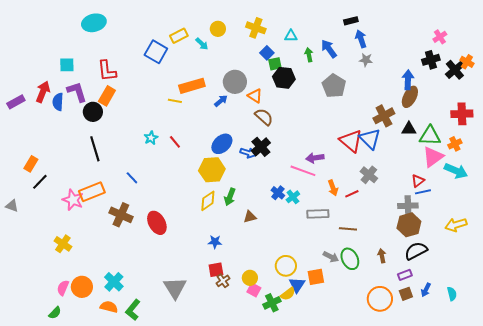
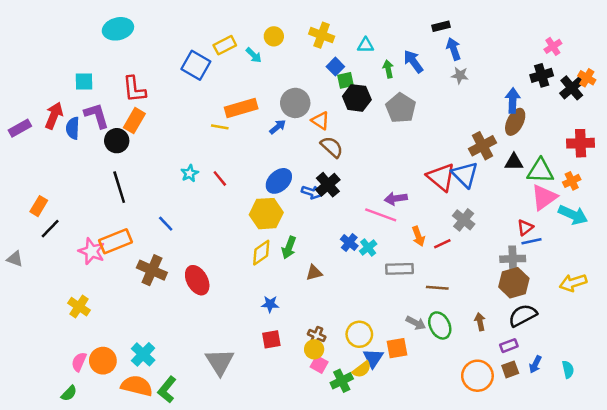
gray pentagon: (334, 86) -> (401, 108), moved
brown cross: (223, 281) -> (317, 336), moved, turned -32
orange semicircle: (109, 307) -> (137, 386), size x1.4

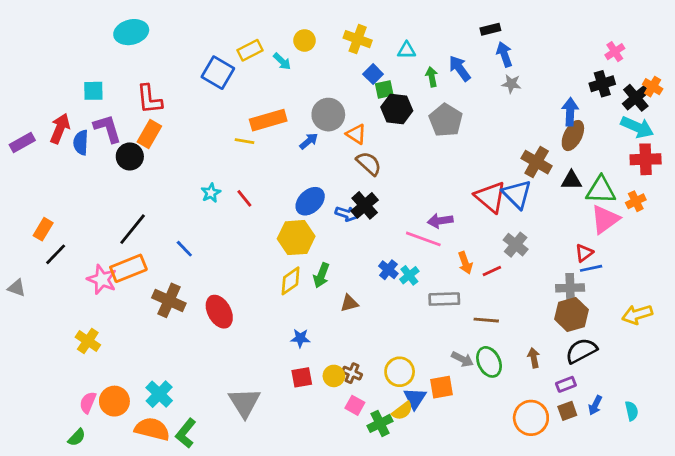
brown cross: (482, 146) -> (537, 162), turned -32
black line: (119, 187) -> (133, 229), moved, turned 56
cyan arrow: (573, 215) -> (637, 127), moved
yellow circle: (314, 349) -> (334, 376), moved

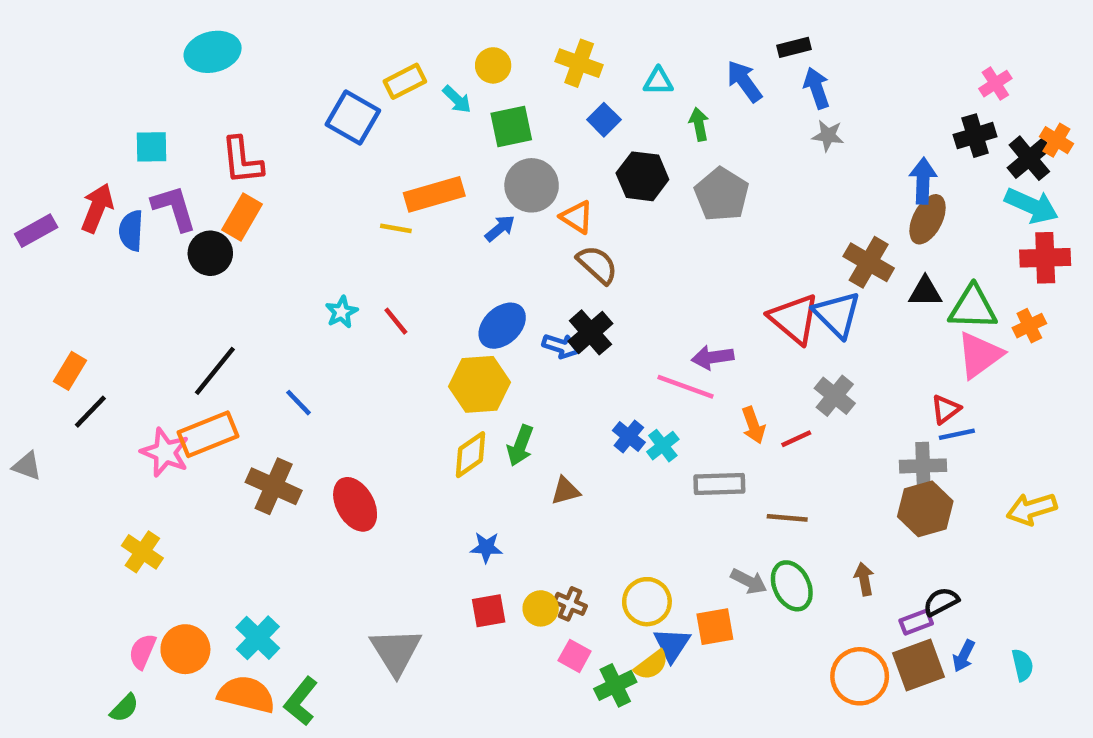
blue arrow: (460, 68) -> (744, 81), moved
green square: (384, 89) -> (511, 127), moved, size x1.4
black semicircle: (581, 351) -> (941, 602), moved, size x0.7
brown square: (567, 411) -> (918, 665), size x1.6

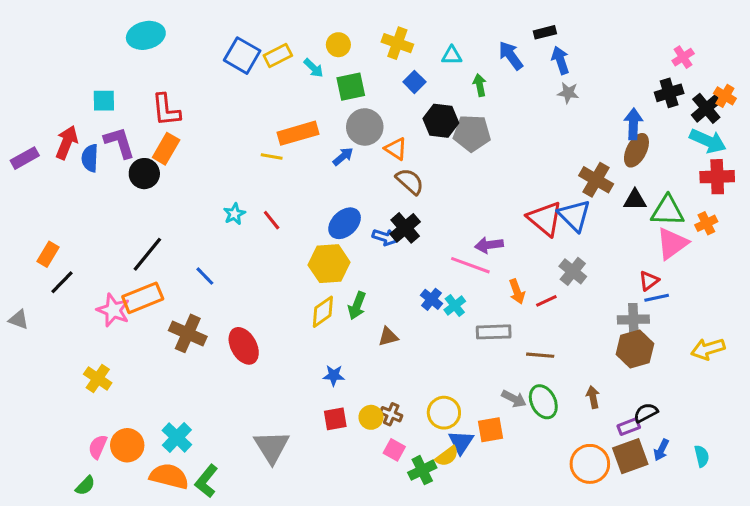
blue square: (353, 117) -> (242, 56), moved
gray pentagon: (722, 194) -> (472, 133), moved, turned -30

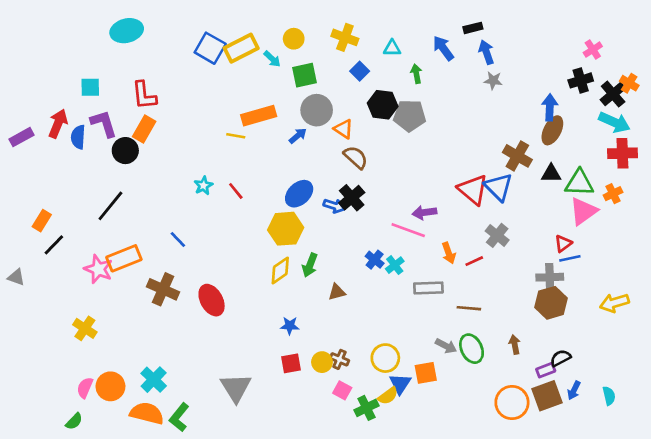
yellow rectangle: (278, 56) -> (241, 48), size x1.4
black line: (147, 254) -> (110, 206), moved

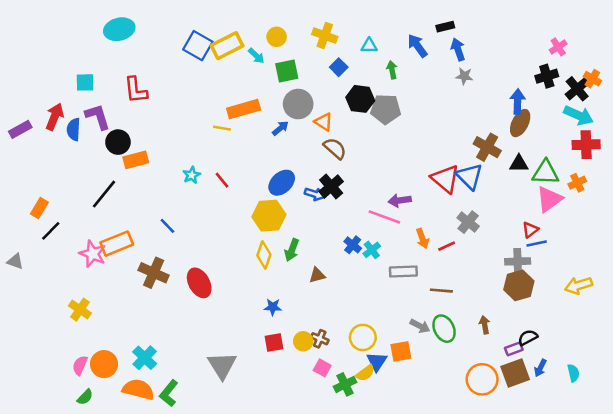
orange rectangle: (144, 129) -> (136, 160), moved, turned 45
yellow diamond: (280, 270) -> (264, 255), turned -36
green semicircle: (74, 421) -> (85, 397), moved

